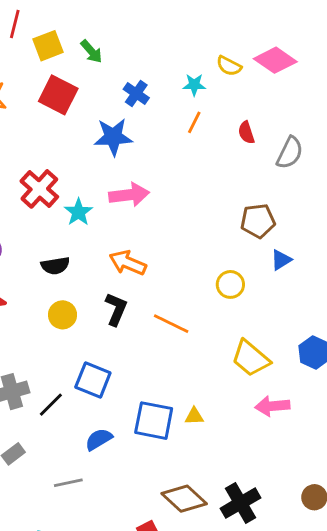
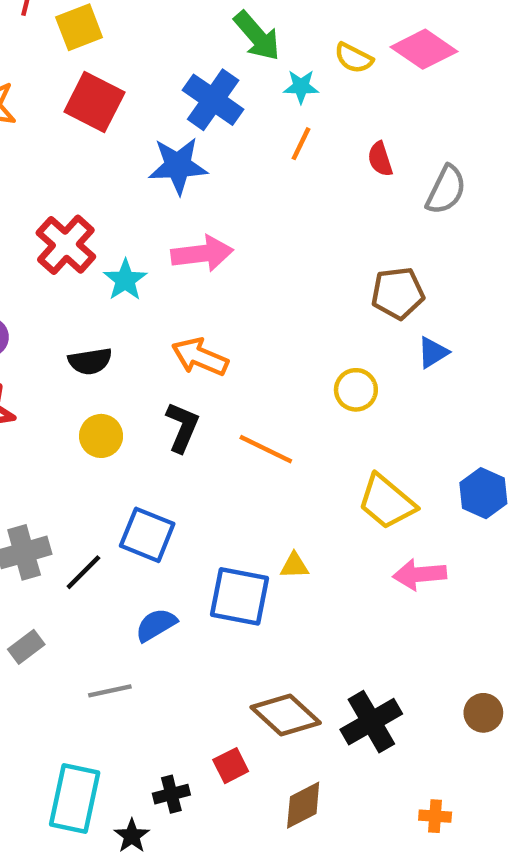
green arrow: (91, 51) -> (257, 36), moved, size x1.4
blue cross: (136, 93) -> (213, 100), size x1.5
yellow triangle: (194, 416) -> (294, 566), moved

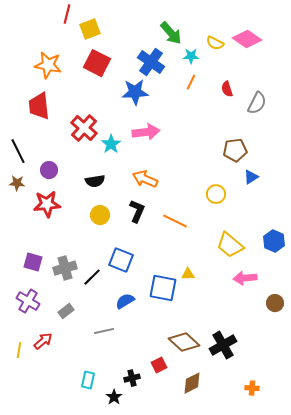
brown circle: (483, 713) -> (275, 303), moved
cyan rectangle: (75, 799) -> (88, 380), size x0.6

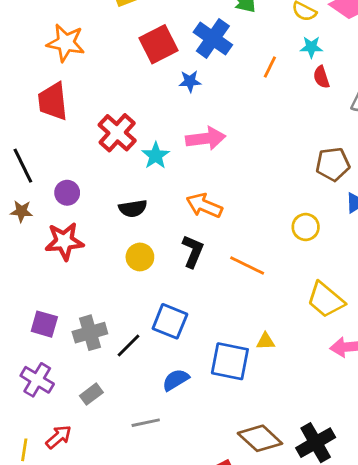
cyan star: (191, 56) -> (311, 47), moved
red square: (97, 63) -> (159, 44), moved, turned 36
blue star: (135, 92) -> (190, 81), size x0.6

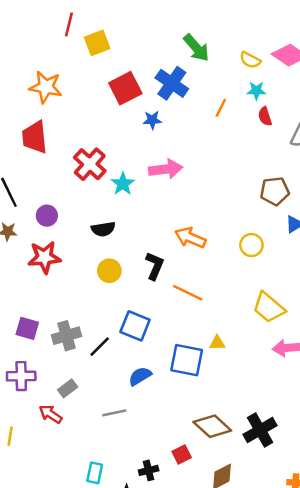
orange arrow: (204, 206) -> (190, 238), moved
orange line: (247, 266) -> (188, 293), moved
purple cross: (37, 380) -> (21, 376), turned -32
red arrow: (59, 437) -> (51, 414), moved, turned -105

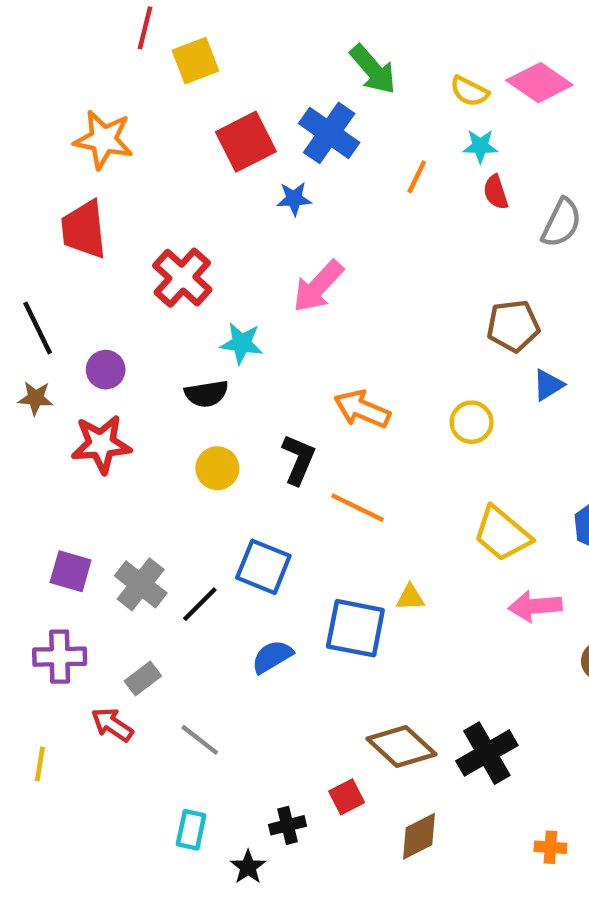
pink arrow: (166, 169) -> (318, 286), turned 140
cyan star: (123, 184) -> (241, 343), moved, turned -30
gray cross: (66, 336) -> (141, 584), turned -36
gray line: (114, 413) -> (200, 740), moved, turned 50

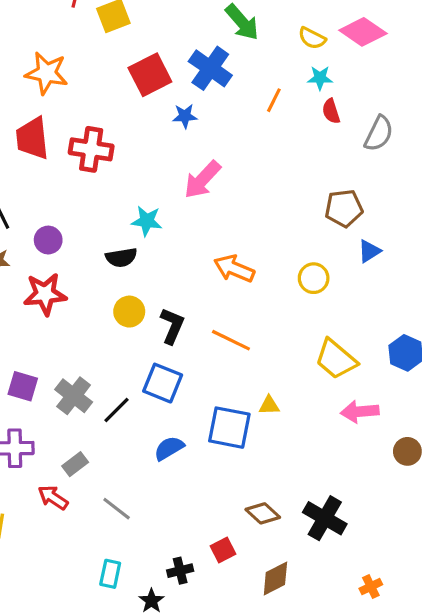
red cross: (182, 278) -> (91, 149), moved, turned -33
black L-shape: (298, 459) -> (172, 326), moved
brown diamond: (401, 746) -> (263, 513), size x0.7
black cross: (487, 753) -> (325, 518), turned -30
orange cross: (550, 847) -> (371, 587), turned -30

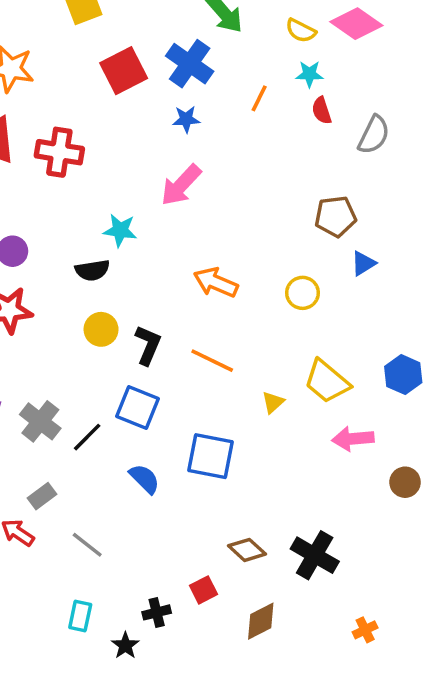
blue star: (185, 116) -> (186, 119), moved
yellow triangle: (269, 405) -> (273, 402), moved, turned -40
blue semicircle: (169, 448) -> (144, 479), turned 76

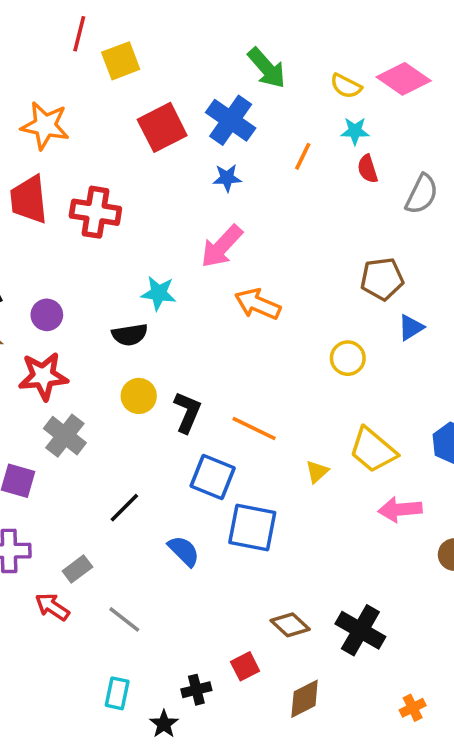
orange arrow: (216, 282) -> (258, 304), moved
blue square: (138, 408) -> (213, 477), moved
gray cross: (40, 421) -> (65, 436), moved

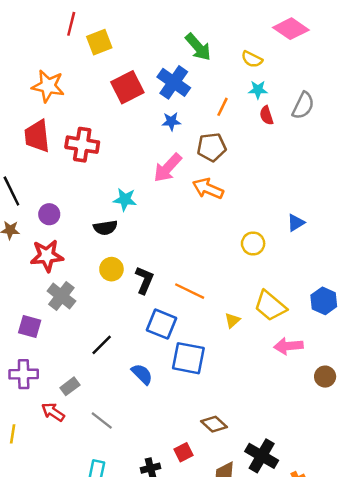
pink diamond: (404, 79) -> (291, 29), moved
gray semicircle: (422, 194) -> (303, 106), moved
brown pentagon: (382, 279) -> (212, 147), moved
orange arrow: (258, 304) -> (208, 189), moved
black cross: (360, 630) -> (262, 456), moved

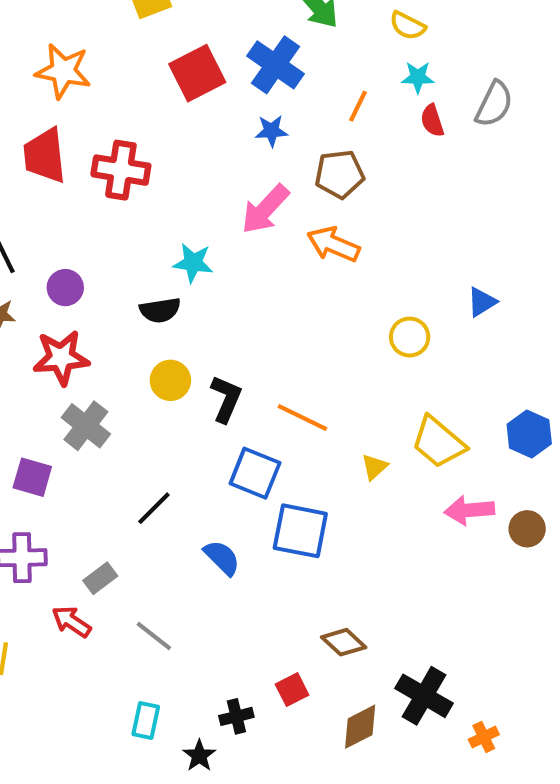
brown circle: (325, 377) -> (527, 529), moved

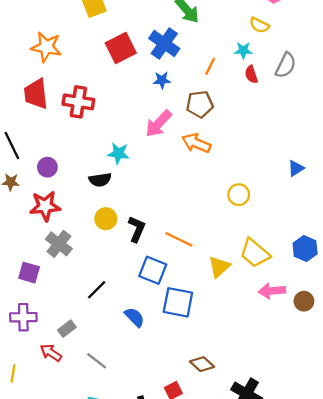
yellow semicircle: (408, 26) -> (259, 25), moved
blue triangle: (482, 302) -> (296, 168), moved
yellow triangle: (375, 467) -> (219, 267), size x1.5

